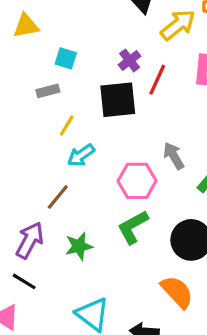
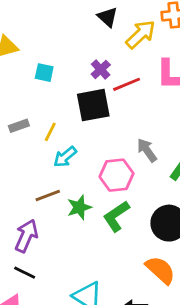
red line: (157, 80) -> (127, 84), turned 48
gray rectangle: (48, 91) -> (19, 126), moved
brown line: (58, 197) -> (48, 196), turned 35
green star: (79, 246) -> (79, 207), moved

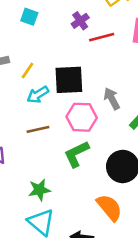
black square: (93, 105) -> (69, 80), moved
brown line: (48, 196) -> (38, 129), moved
green star: (79, 207) -> (39, 190), moved

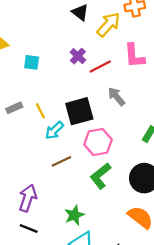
yellow line: (27, 70) -> (40, 111), turned -49
gray arrow: (112, 99) -> (116, 96), moved

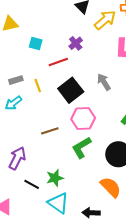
red line: (100, 67) -> (58, 62), moved
black square: (79, 111) -> (71, 90), turned -30
cyan arrow: (54, 130) -> (13, 103), moved
black line: (29, 228) -> (32, 184), moved

